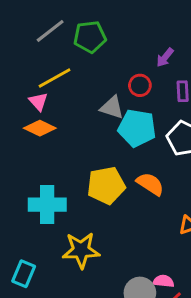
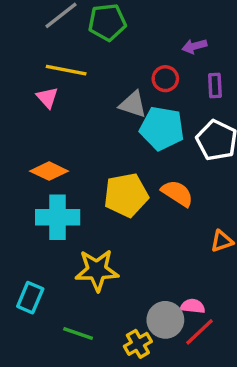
purple arrow: (165, 57) -> (194, 46), turned 36
yellow line: (55, 78) -> (66, 70), turned 40
orange diamond: (40, 128) -> (49, 171), moved

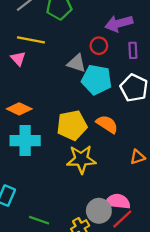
purple arrow: (194, 46) -> (119, 23), size x1.6
yellow star: (97, 270) -> (81, 159), moved
pink semicircle: (193, 306) -> (118, 201), size x1.5

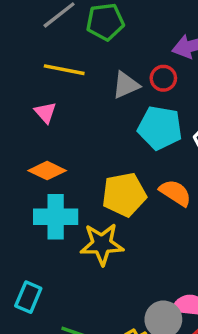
pink triangle: (18, 59) -> (45, 112), moved
gray triangle: (77, 63) -> (126, 85), moved, turned -42
yellow star: (81, 159) -> (102, 244), moved

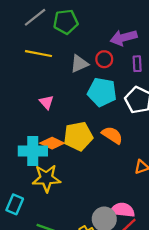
pink triangle: (45, 112) -> (46, 102), moved
orange diamond: (47, 171) -> (52, 143), moved
yellow star: (102, 244) -> (46, 178), moved

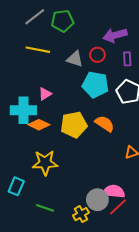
gray triangle: (79, 64) -> (75, 59), turned 42
pink triangle: (46, 102) -> (45, 94), turned 40
orange diamond: (52, 143) -> (39, 125), moved
cyan cross: (33, 151) -> (23, 110), moved

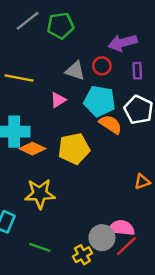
yellow line: (38, 50) -> (19, 78), moved
pink triangle: (45, 94) -> (58, 100), moved
orange semicircle: (105, 124) -> (110, 124), moved

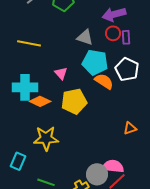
red circle: (102, 66) -> (113, 33), moved
gray triangle: (75, 71) -> (85, 37), moved
pink triangle: (58, 100) -> (61, 73), moved, turned -40

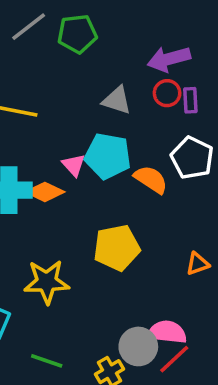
cyan pentagon: (95, 62) -> (108, 156), moved
orange diamond: (40, 101) -> (45, 192), moved
yellow pentagon: (74, 101) -> (117, 248), moved

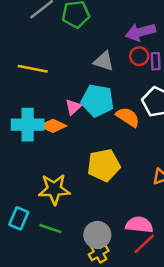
pink triangle: (74, 165) -> (73, 107), turned 30
gray circle: (138, 346) -> (97, 235), moved
green line: (47, 361) -> (50, 229), moved

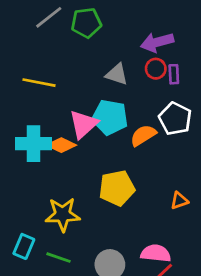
pink triangle: (73, 107) -> (84, 124), size x1.6
orange semicircle: (128, 117) -> (143, 135), turned -65

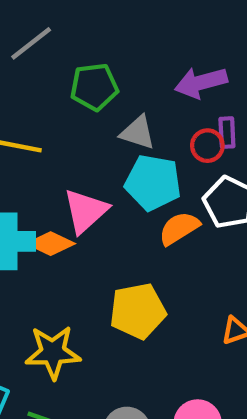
green pentagon: (86, 23) -> (94, 87), moved
red circle: (156, 69) -> (207, 146), moved
cyan pentagon: (110, 117) -> (153, 183), moved

